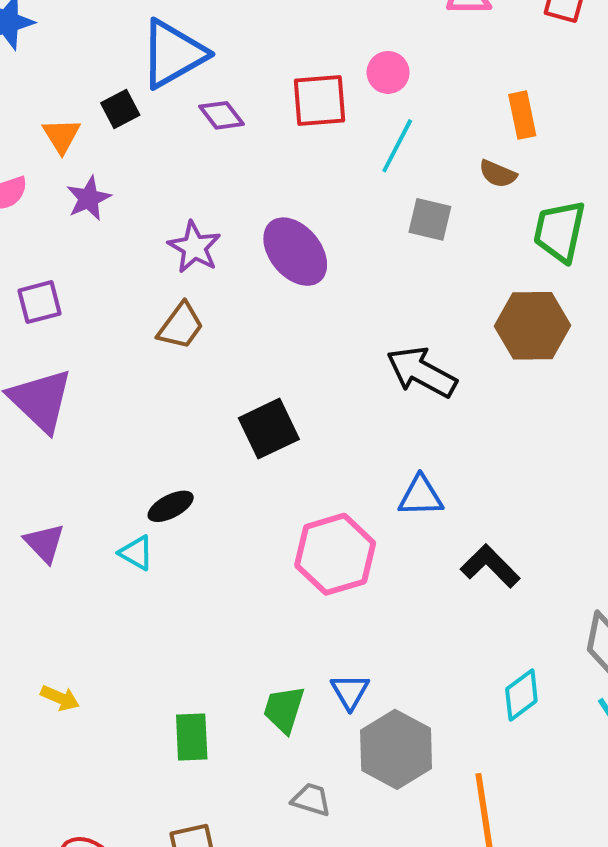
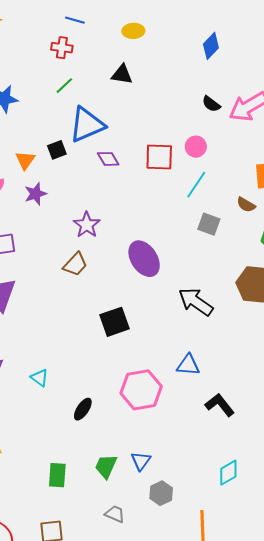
purple ellipse: (295, 252) -> (144, 259), moved
black ellipse: (171, 506) -> (83, 409), moved, turned -35
gray hexagon: (396, 749) -> (161, 493), size x0.6

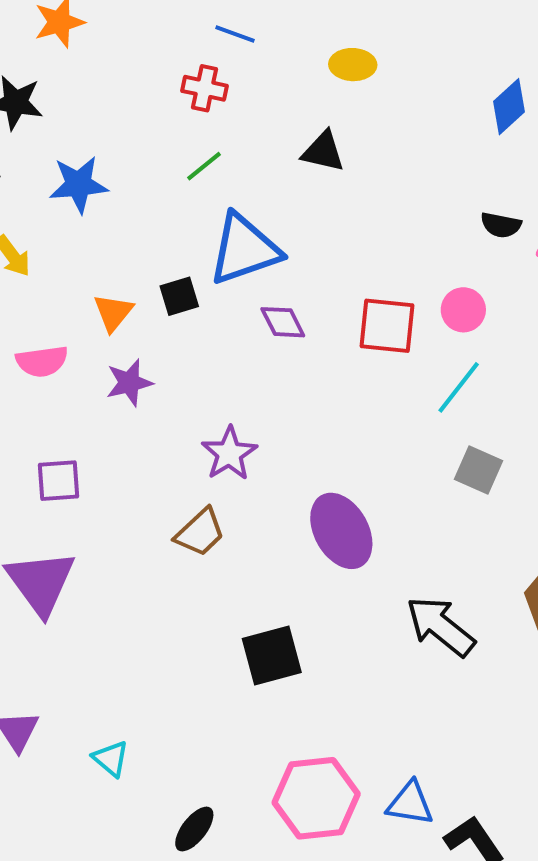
black semicircle: (211, 104) -> (501, 225), turned -30
blue triangle: (188, 365) -> (410, 803), moved

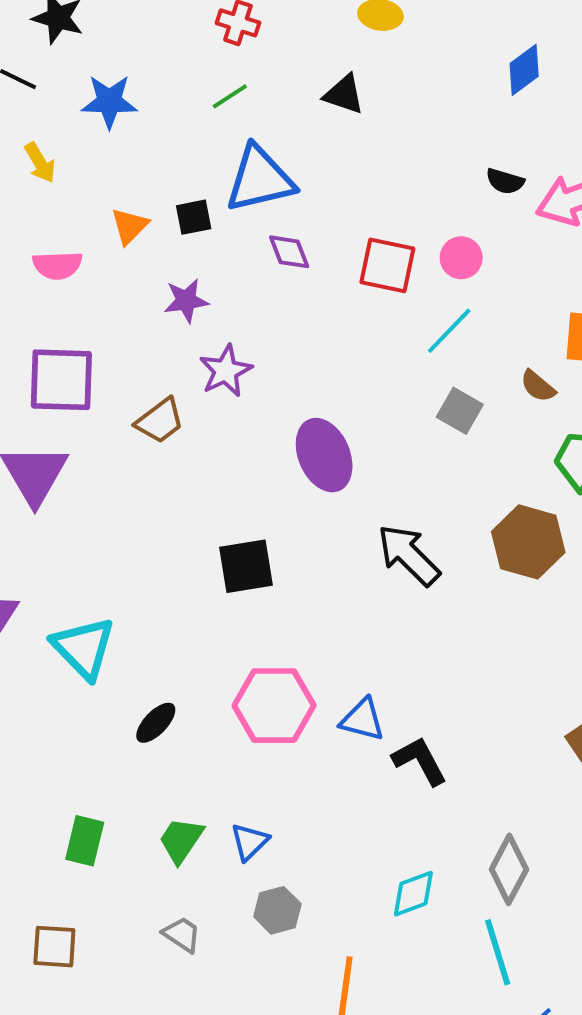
purple star: (129, 383) -> (186, 301), moved
purple square: (58, 481) -> (61, 380), size x1.6
brown trapezoid: (200, 532) -> (160, 421), moved
cyan triangle: (111, 759) -> (84, 648), size x1.8

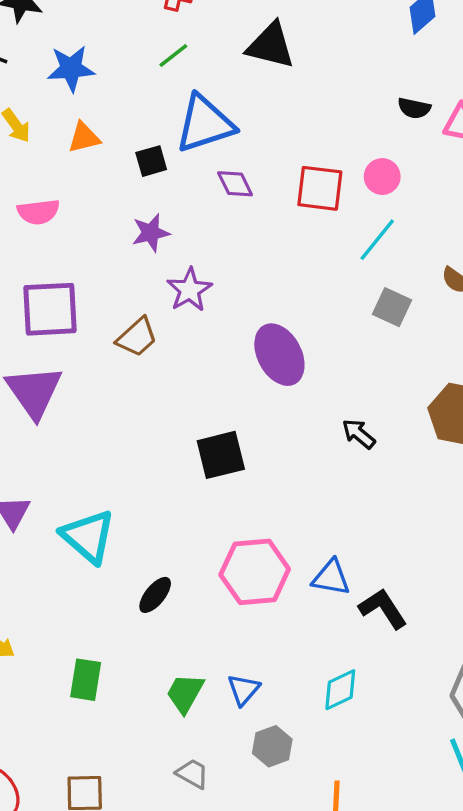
black triangle: (344, 94) -> (271, 46), size x1.4
orange triangle: (130, 226) -> (84, 138), moved, turned 36
black arrow: (409, 555) -> (359, 434), size x0.6
green rectangle: (85, 841) -> (86, 680), moved
cyan diamond: (413, 894) -> (340, 690), moved

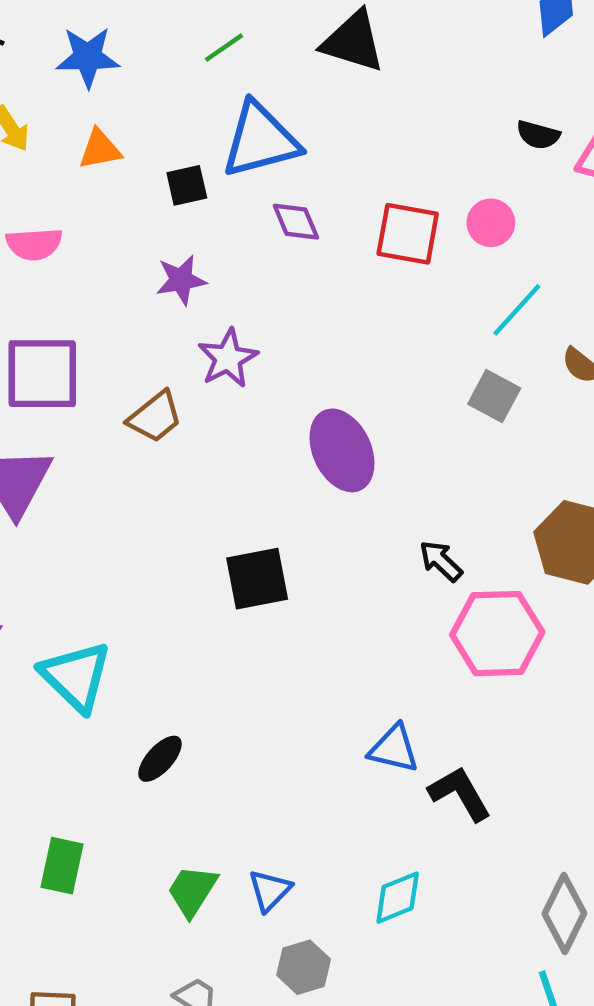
cyan line: (377, 240) -> (517, 310), moved
pink hexagon: (255, 572) -> (497, 634), moved

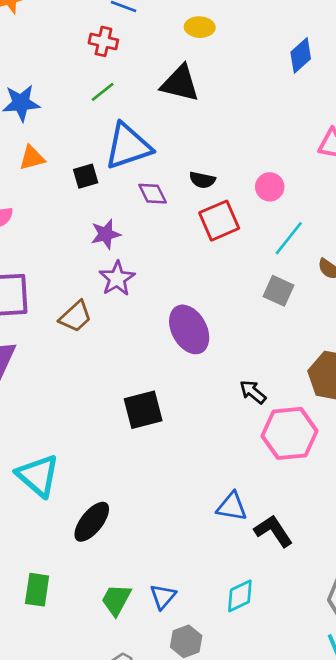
black semicircle: (538, 135) -> (202, 180), moved
red square: (408, 234) -> (219, 221), moved, turned -30
purple star: (181, 280) -> (106, 234), moved
black ellipse: (160, 759) -> (92, 522), size x1.4

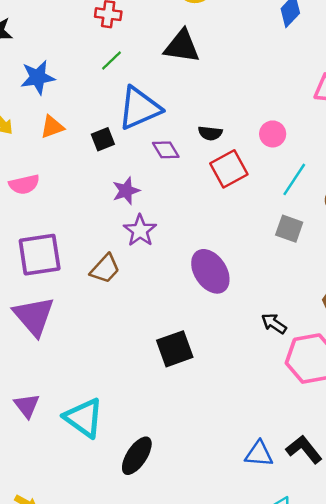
blue triangle: (232, 507) -> (259, 454), moved

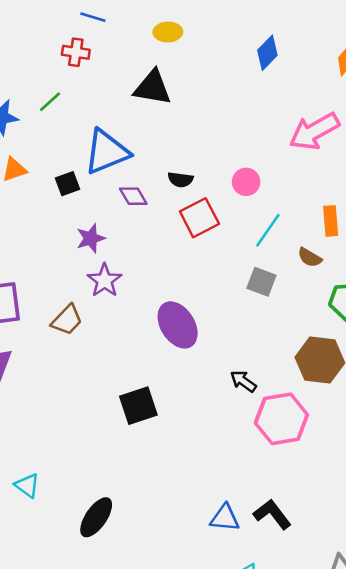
green line: (112, 61) -> (50, 102), moved
cyan triangle: (84, 418) -> (27, 486), moved, size x0.6

